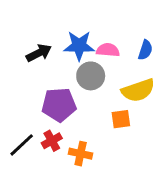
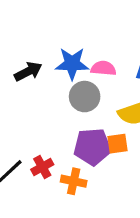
purple pentagon: (59, 105) -> (92, 147), moved

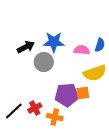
pink semicircle: (103, 68) -> (82, 50), moved
gray circle: (85, 97) -> (44, 62), moved

